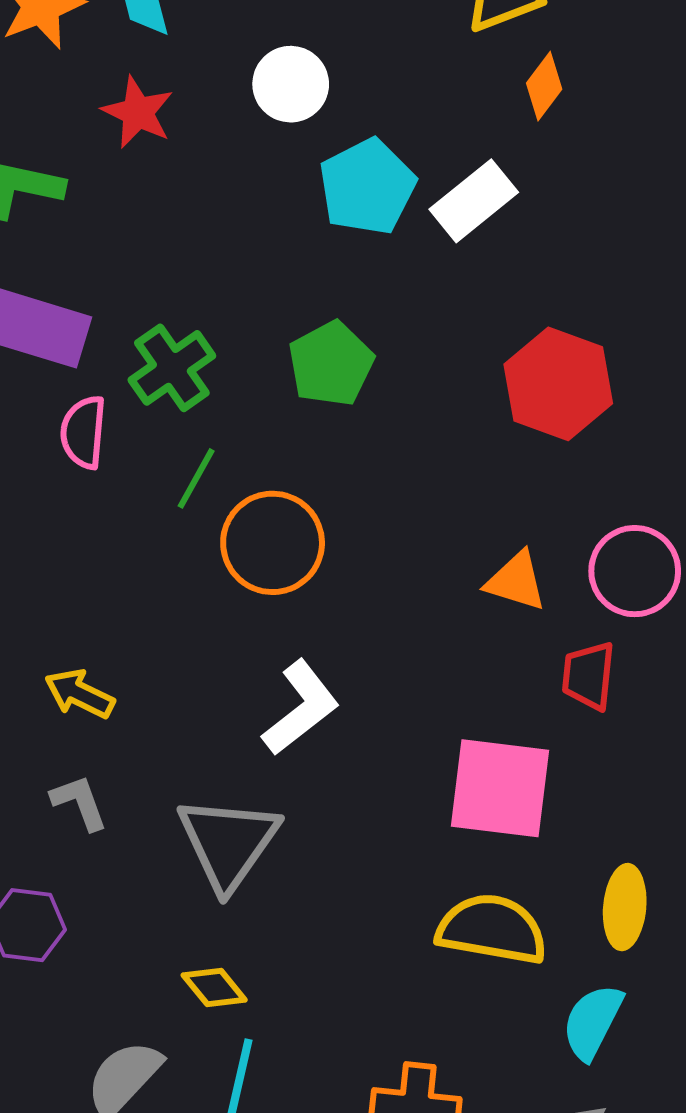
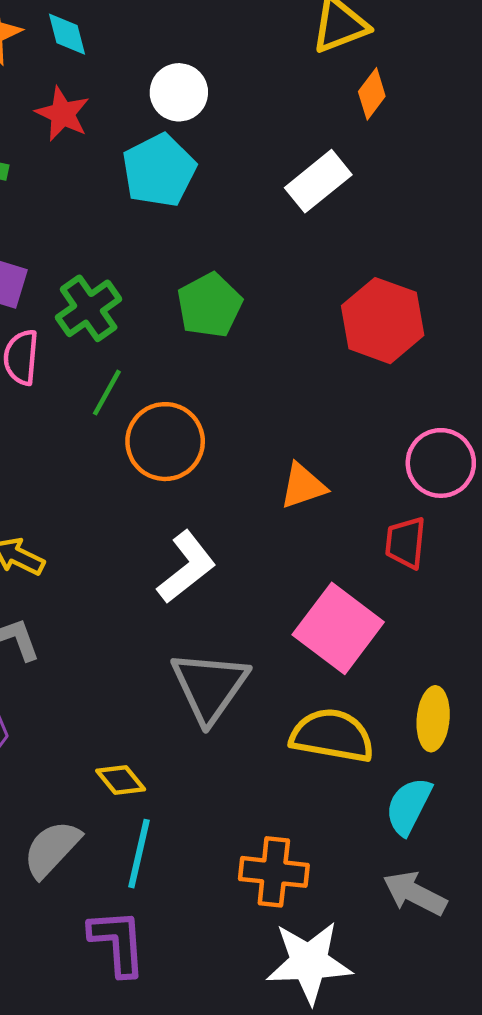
cyan pentagon: (367, 187) -> (159, 170), moved
orange triangle: (516, 581) -> (303, 486), moved, turned -36
pink square: (500, 788) -> (338, 628), turned 30
gray triangle: (228, 843) -> (210, 687), moved

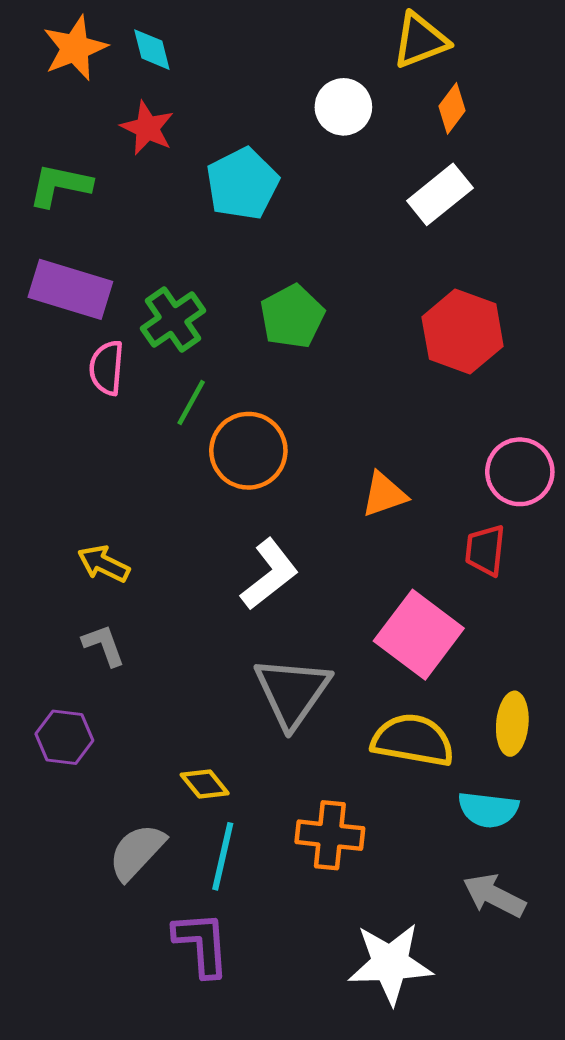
white circle: (179, 92) -> (343, 107), moved
white rectangle: (318, 181) -> (440, 194), moved
cyan semicircle: (409, 806) -> (488, 810), turned -110
orange cross: (274, 872) -> (330, 835), moved

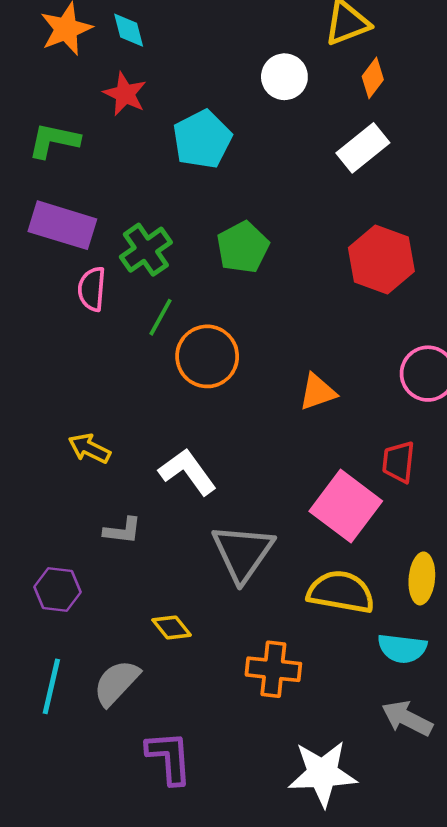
red trapezoid: (485, 550) -> (399, 462), moved
white L-shape: (270, 574) -> (188, 472), moved, turned -88
gray L-shape: (104, 645) -> (123, 531), moved, turned 117
cyan line: (223, 856) -> (51, 686), moved

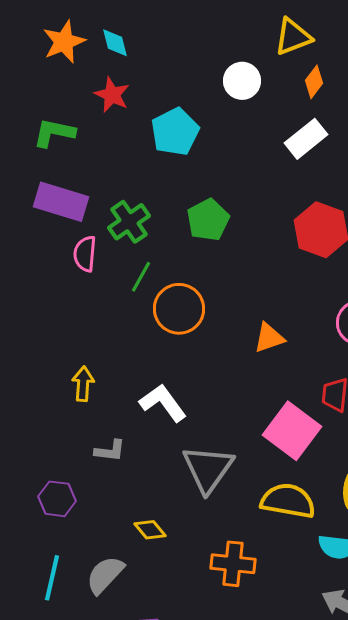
yellow arrow: (89, 448) -> (83, 384), turned 68

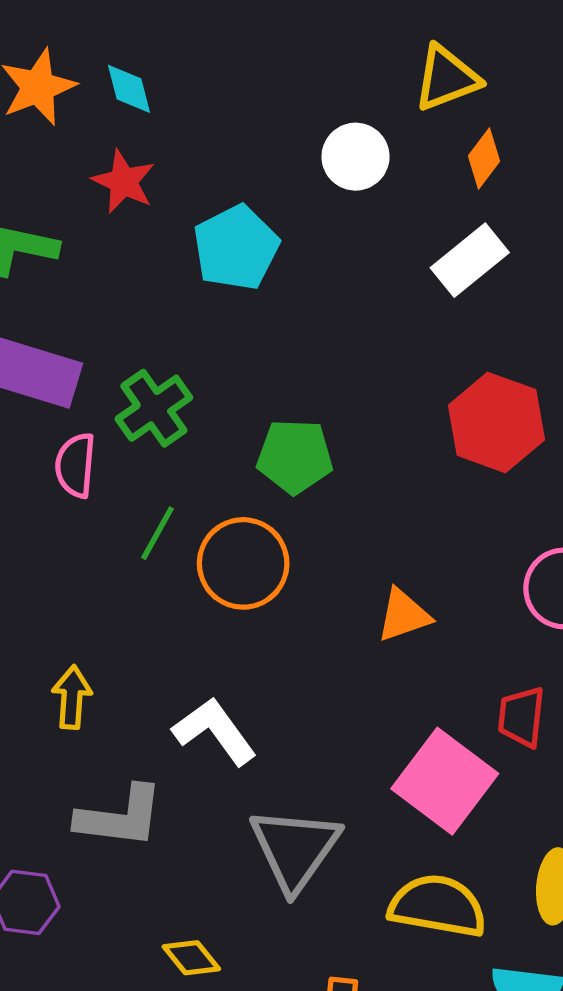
green pentagon: (208, 220) -> (295, 456), moved, turned 30
green line: (141, 277) -> (157, 533), moved
gray L-shape: (110, 451) -> (120, 817), size x1.6

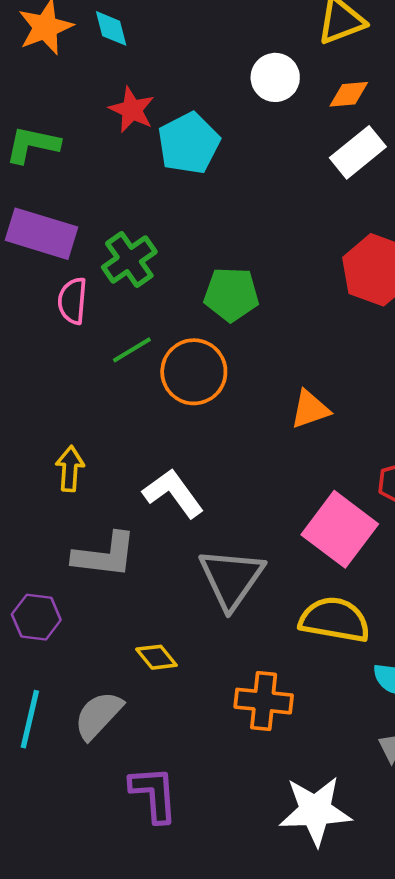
orange diamond: (484, 158) -> (349, 94), moved, turned 48
red star: (124, 182) -> (132, 110), moved
green line: (157, 533) -> (132, 350), turned 30

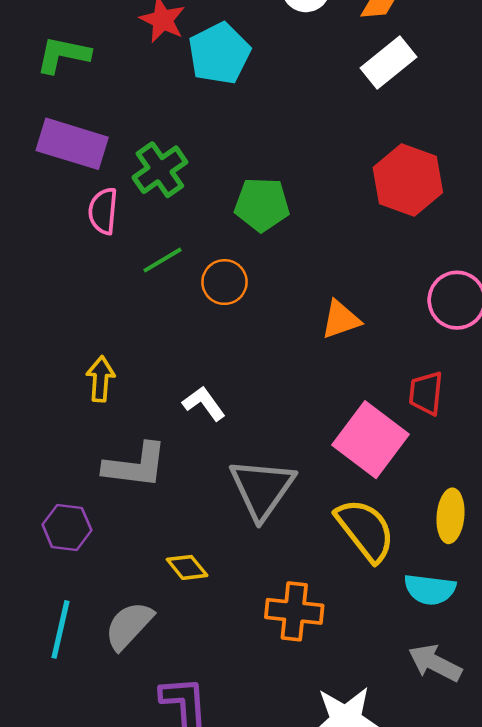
orange circle: (194, 372) -> (224, 282), size x0.7
white L-shape: (173, 493) -> (204, 403), size x0.7
yellow semicircle: (335, 620) -> (365, 530), turned 42

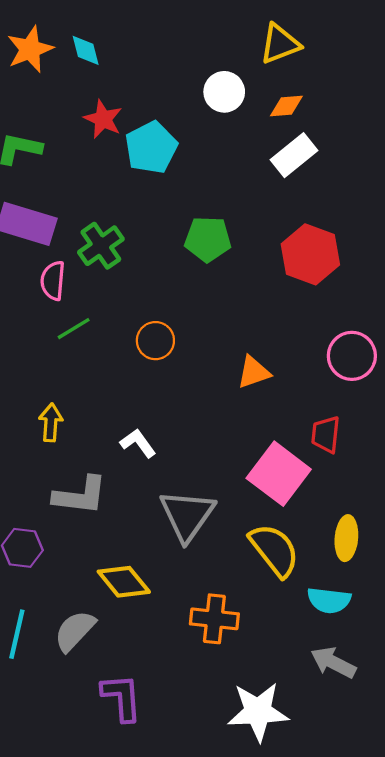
green pentagon: (262, 205) -> (208, 239), moved
green line: (163, 260) -> (74, 329), moved
yellow diamond: (187, 567) -> (124, 582), size x1.5

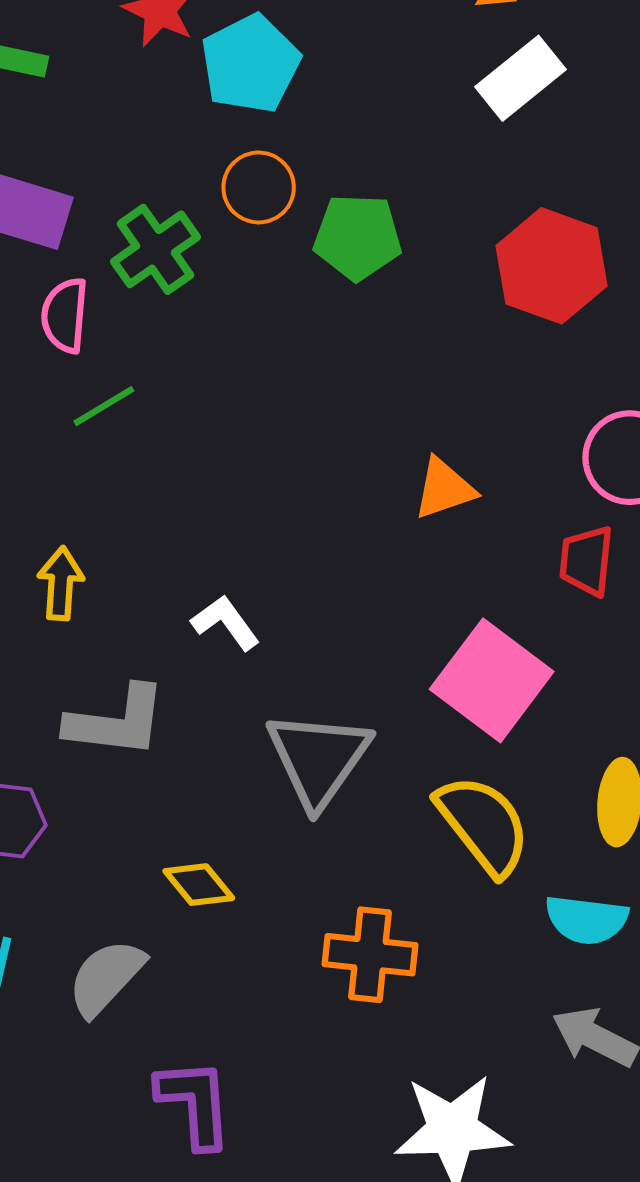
orange circle: (155, 341) -> (259, 187), moved
red trapezoid: (326, 434) -> (587, 561), moved
yellow diamond: (124, 582) -> (199, 885), size x0.7

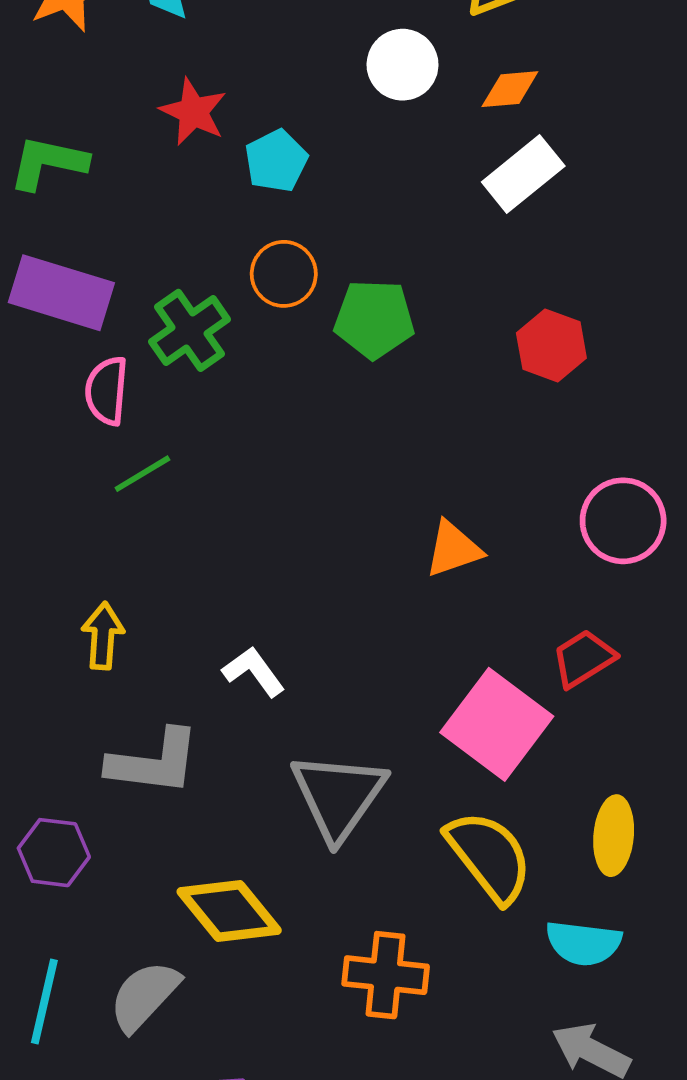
cyan pentagon: (250, 64) -> (276, 161), size x0.7
red hexagon: (551, 266) -> (551, 346), size x0.7
red trapezoid: (587, 561) -> (583, 658), moved, turned 52
yellow diamond: (199, 885) -> (229, 911), size x1.6

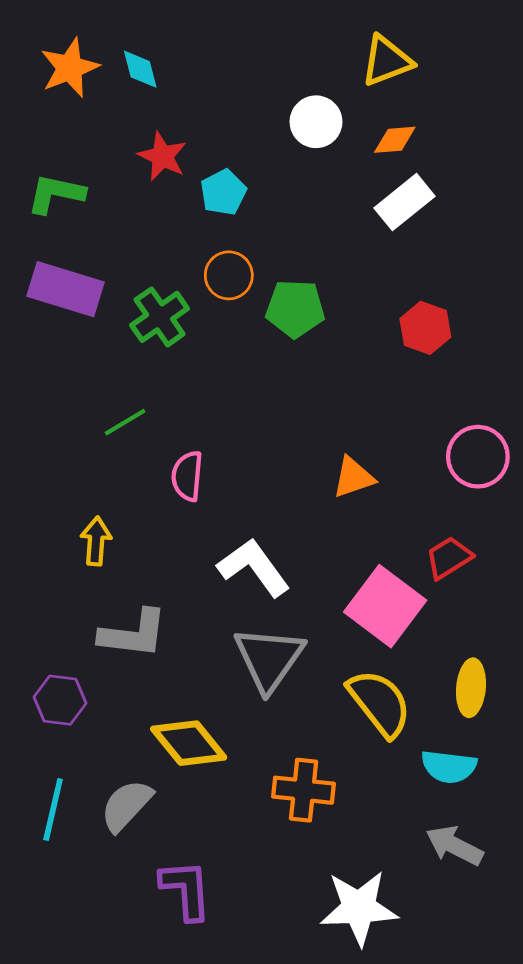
pink semicircle: (107, 391) -> (187, 476), moved
white L-shape: (254, 672) -> (254, 567), moved, size x1.6

